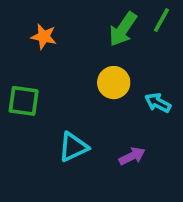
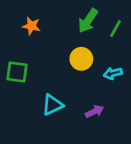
green line: (162, 20) -> (116, 29), moved
cyan arrow: (158, 103) -> (113, 73), turned -42

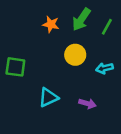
orange star: (31, 26) -> (51, 24), moved
purple arrow: (94, 111) -> (87, 104), turned 42

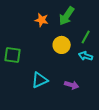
green line: (107, 27) -> (86, 37), moved
cyan arrow: (104, 68) -> (86, 56), turned 32

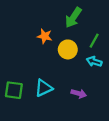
orange star: (42, 20) -> (45, 36), moved
green square: (13, 55) -> (14, 90), moved

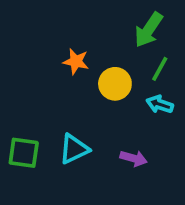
green arrow: (73, 18) -> (149, 30), moved

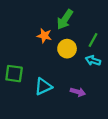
green arrow: (149, 30) -> (65, 19), moved
green square: (24, 153) -> (14, 74), moved

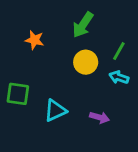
orange star: (44, 36) -> (35, 40), moved

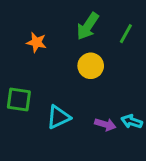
green line: (119, 51) -> (126, 34), moved
cyan arrow: (119, 77) -> (132, 121), moved

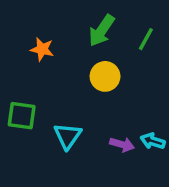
cyan triangle: (58, 117) -> (68, 136), turned -30

